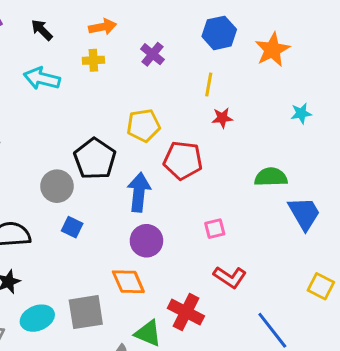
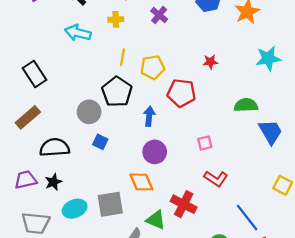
yellow line: (209, 85) -> (122, 57), moved
cyan star: (301, 113) -> (268, 58), size x1.6
blue arrow: (139, 192) -> (149, 116), size x0.7

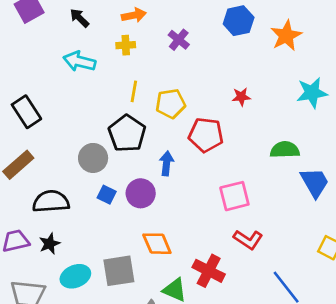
pink square: (205, 143) -> (234, 196), size x1.6
purple circle: (155, 152) -> (141, 193), moved

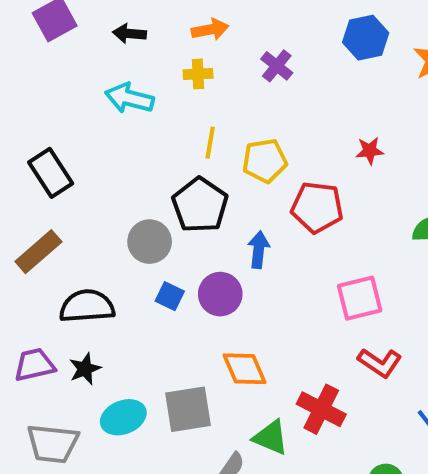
black arrow: (79, 18) -> (129, 34), turned -40

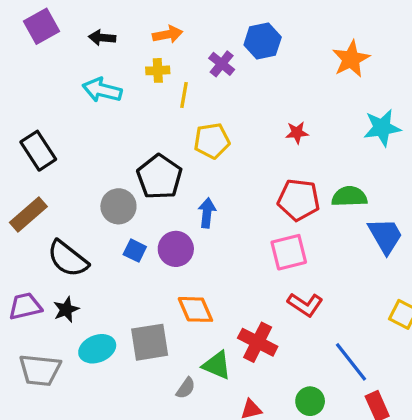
blue hexagon: (366, 38) -> (263, 41), moved
yellow line: (210, 143) -> (184, 95), moved
red pentagon: (317, 207) -> (299, 200), moved
black semicircle: (87, 306) -> (68, 259), turned -138

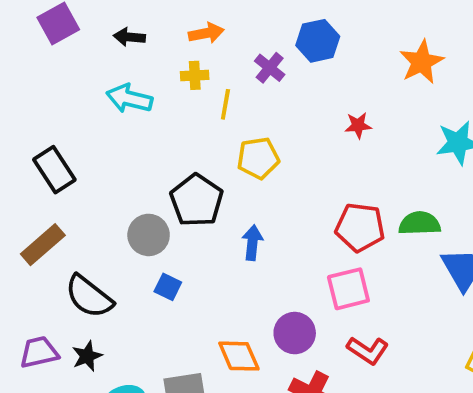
red star: (297, 133) -> (358, 125), moved
purple circle: (176, 249) -> (295, 333), moved

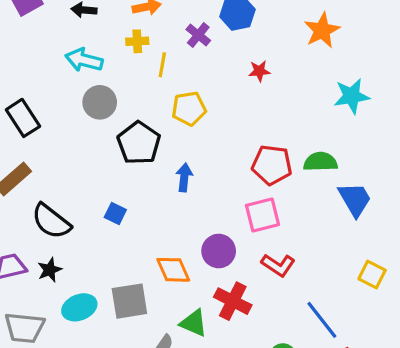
red star: (358, 125) -> (259, 71), moved
gray circle: (149, 235) -> (100, 102), moved

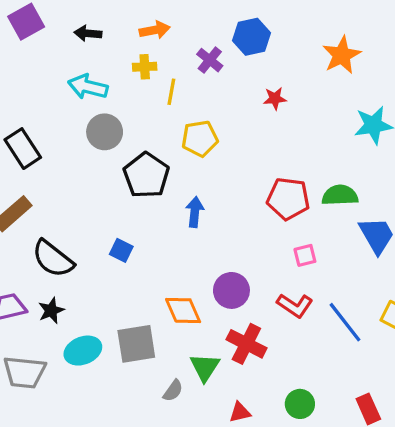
pink square: (262, 215) -> (305, 255), moved, size x0.6
blue line: (322, 320) -> (345, 322), moved
green triangle: (194, 323) -> (205, 367), turned 40

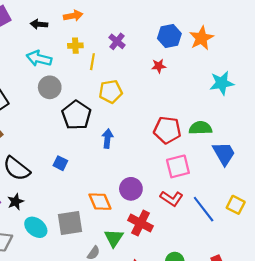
orange arrow: (155, 30) -> (73, 16), moved
blue hexagon: (251, 37) -> (169, 36), moved
pink square: (305, 255) -> (178, 166), size x1.6
cyan ellipse: (83, 351) -> (36, 227), turned 60

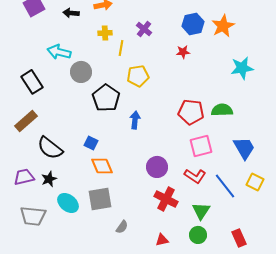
cyan arrow: (39, 58) -> (59, 52), moved
blue trapezoid: (224, 154) -> (244, 148), moved
orange diamond: (100, 202) -> (102, 166), moved
green triangle: (114, 238) -> (201, 211), moved

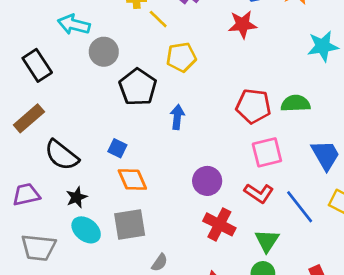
yellow line: (121, 48) -> (158, 19), turned -56
red star: (183, 52) -> (243, 25), size x1.5
black star: (49, 179) -> (77, 197), moved

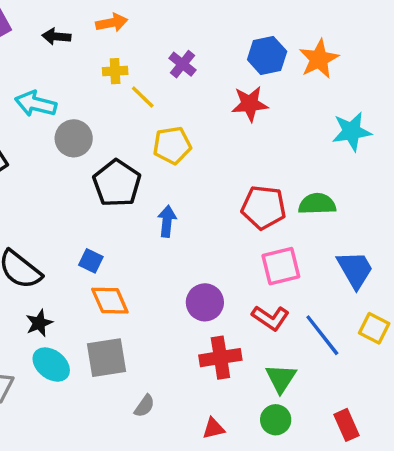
red cross: (219, 224) -> (220, 358), turned -36

